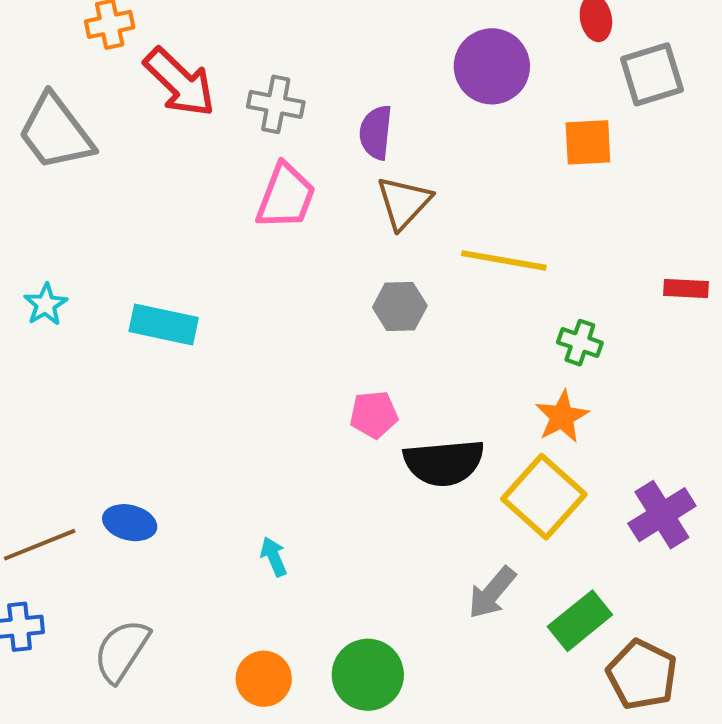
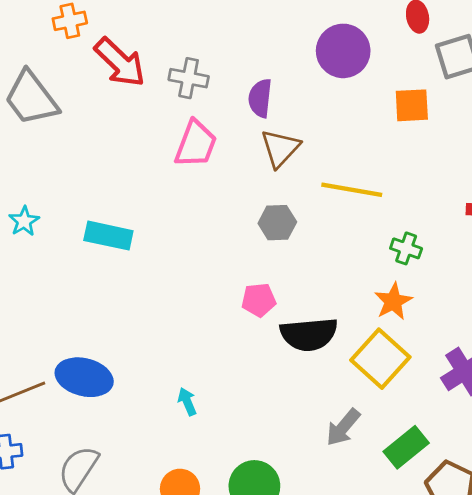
blue ellipse: (130, 523) -> (84, 377), size x1.5

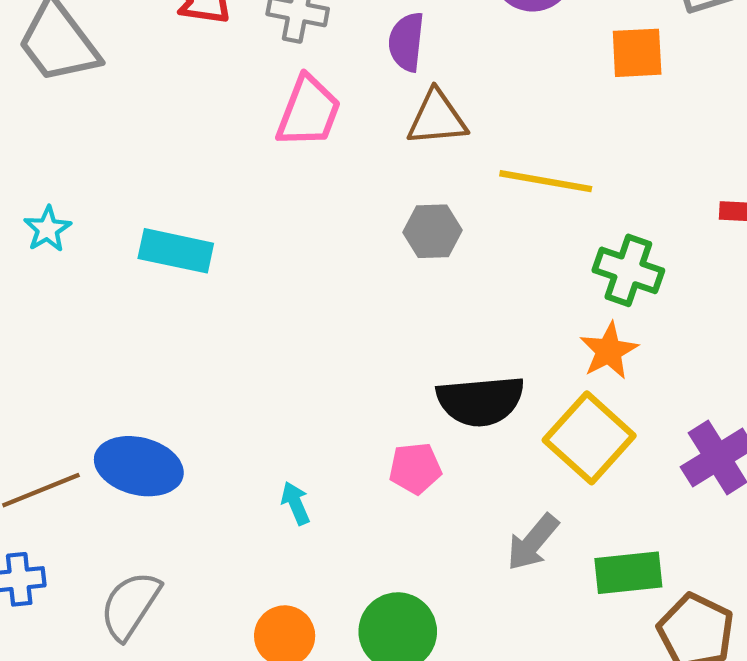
brown triangle: (280, 148) -> (437, 118), turned 42
green cross: (406, 248) -> (628, 270), size x1.4
pink pentagon: (259, 300) -> (415, 468), moved
green rectangle: (406, 447) -> (628, 573), turned 33

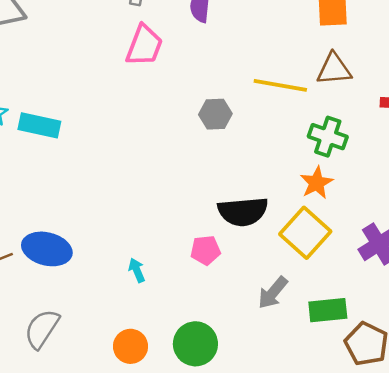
brown triangle: (437, 118) -> (334, 69), moved
cyan rectangle: (176, 251) -> (39, 125), moved

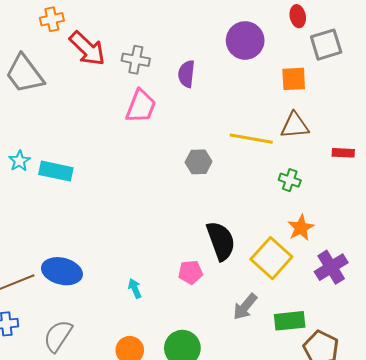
green cross: (328, 137) -> (290, 180), size x0.7
orange star: (317, 183) -> (301, 228), moved
black semicircle: (243, 212) -> (221, 241), turned -105

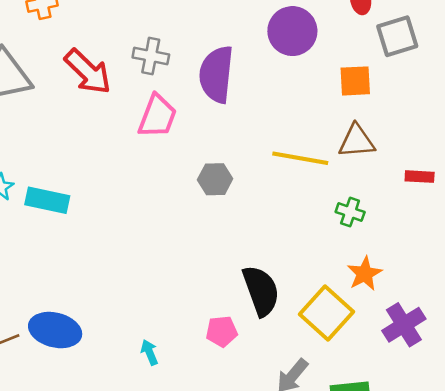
red arrow: (87, 49) -> (88, 72), moved
purple semicircle: (186, 74) -> (216, 74), size x1.6
gray hexagon: (199, 162) -> (215, 179), moved

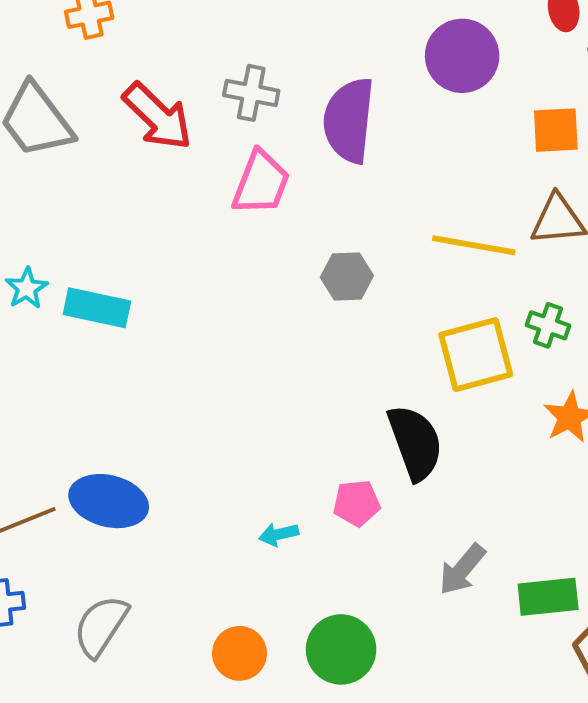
yellow square: (326, 313) -> (476, 355), moved, turned 33
cyan arrow: (149, 352) -> (279, 534), moved, turned -80

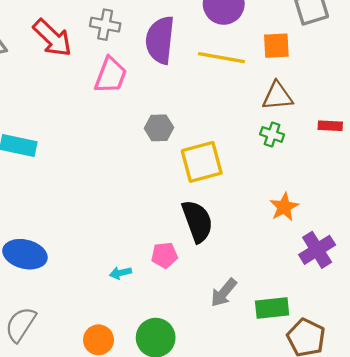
yellow line: (474, 245) -> (222, 58), moved
green cross: (548, 325) -> (272, 134), moved
yellow square: (476, 355) -> (202, 162), moved

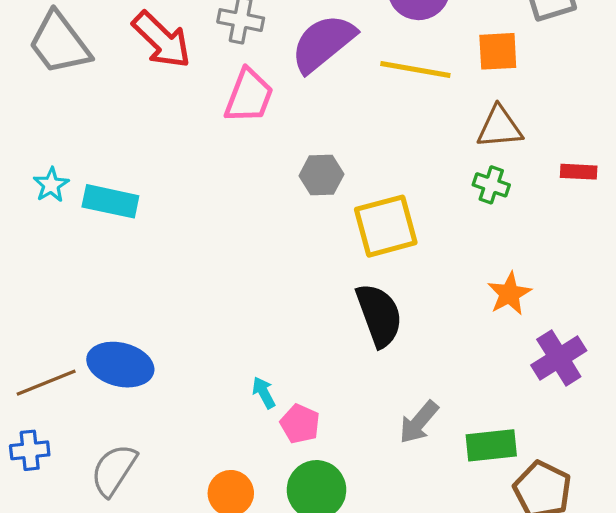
purple semicircle: (160, 40) -> (323, 43), turned 45
pink pentagon: (164, 255) -> (300, 424), moved, turned 30
cyan arrow: (120, 273) -> (264, 393), turned 75

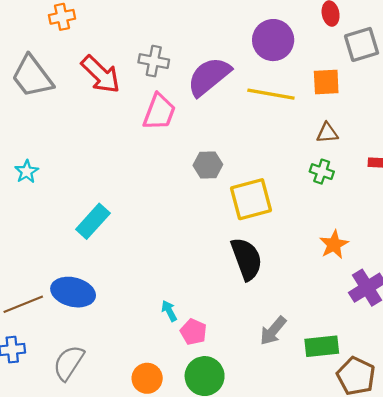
brown triangle: (499, 127) -> (327, 133), size x0.7
cyan rectangle: (110, 201) -> (93, 221), moved, turned -60

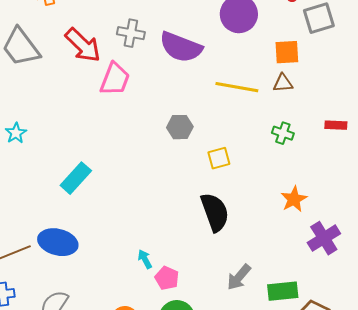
purple semicircle: (209, 77) -> (181, 47), turned -120
yellow line: (271, 94) -> (237, 87), moved
pink trapezoid: (159, 112) -> (115, 79), moved
brown triangle: (327, 133) -> (283, 83), moved
yellow square: (251, 199) -> (219, 158), size x0.6

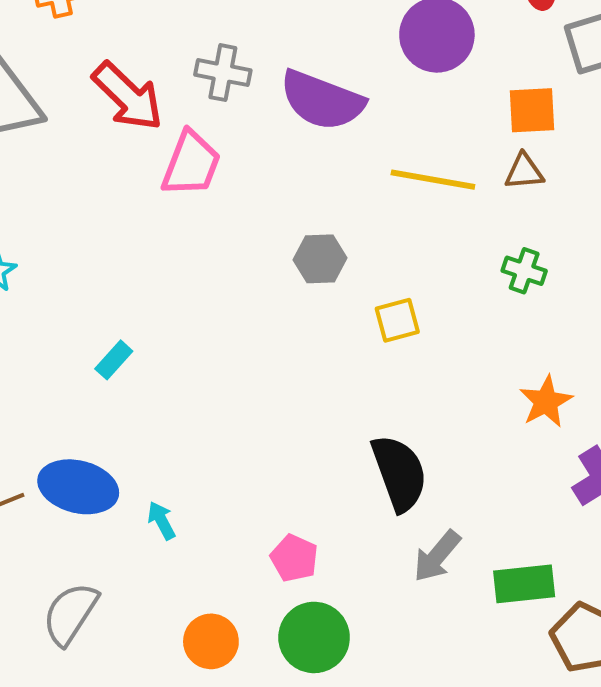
cyan rectangle: (76, 178) -> (114, 360), size x0.6
black semicircle: (215, 212) -> (399, 473), moved
cyan arrow: (145, 259) -> (161, 521), moved

